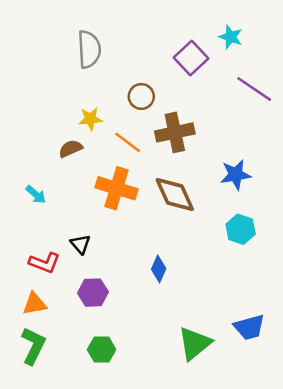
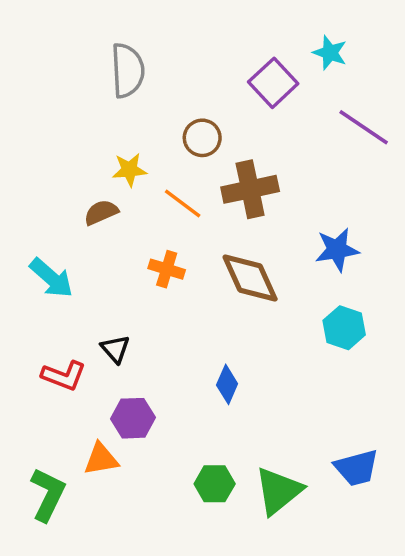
orange cross: (116, 188) -> (167, 269), size x0.6
cyan arrow: (36, 194) -> (51, 278), size x1.5
orange triangle: (35, 304) -> (101, 459), moved
green hexagon: (102, 350) -> (215, 484), moved

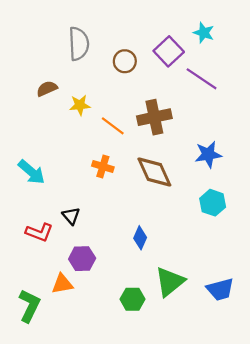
purple line: (364, 127) -> (202, 79), moved
brown circle: (202, 138) -> (125, 61), moved
brown semicircle: (101, 212) -> (47, 89), moved
green triangle: (278, 491) -> (170, 282), moved

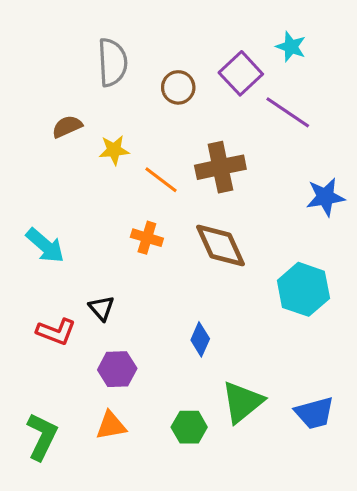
blue star: (208, 154) -> (325, 197), moved
cyan hexagon: (213, 203) -> (303, 289), size x1.4
orange triangle: (62, 284) -> (111, 426), moved

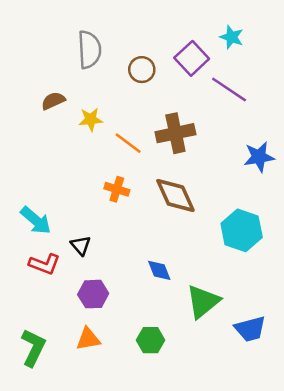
cyan arrow: (45, 246) -> (36, 220), moved
blue diamond: (200, 339) -> (159, 270), turned -45
green triangle: (242, 402) -> (203, 301), moved

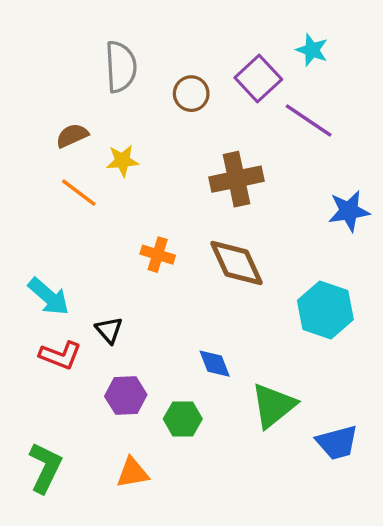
orange line: (128, 143) -> (79, 193), moved
orange triangle: (88, 339) -> (132, 473), moved
green hexagon: (151, 340) -> (183, 419), moved

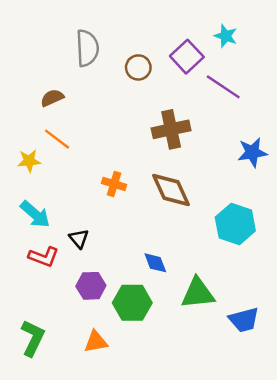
yellow star: (122, 161) -> (29, 161), moved
green triangle: (273, 406) -> (198, 293), turned 33
green hexagon: (183, 419) -> (132, 303), size x1.4

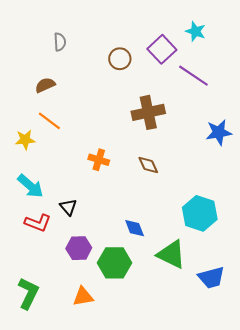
gray semicircle: (87, 48) -> (60, 42), moved, size x0.6
brown diamond: (171, 190) -> (148, 165), size x0.6
cyan hexagon: (235, 224) -> (200, 213), moved
green triangle: (198, 293) -> (171, 254), turned 32

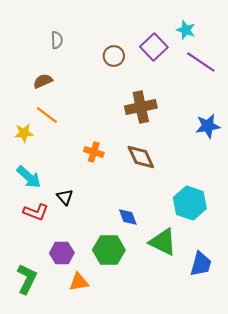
purple line: (193, 76) -> (201, 62), moved
brown diamond: (148, 165) -> (141, 157), size x1.4
purple hexagon: (79, 248) -> (62, 253), moved
blue trapezoid: (211, 278) -> (201, 264), turned -60

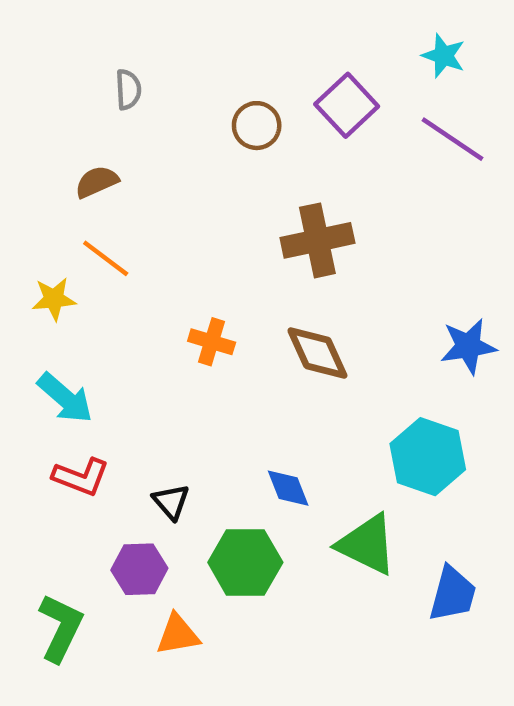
cyan star: (186, 30) -> (444, 56), moved
blue star: (208, 126) -> (468, 346), moved
black triangle: (65, 197) -> (171, 502), moved

